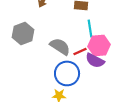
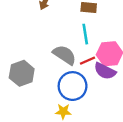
cyan line: (90, 28) -> (85, 34), moved
gray hexagon: (23, 33) -> (22, 73), moved

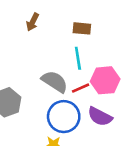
purple semicircle: (105, 71) -> (100, 117), moved

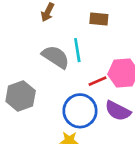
cyan line: (78, 58) -> (77, 50), moved
gray semicircle: (55, 82) -> (56, 57), moved

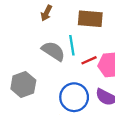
brown rectangle: (99, 19) -> (90, 19), size x1.5
red line: (98, 81) -> (89, 60), moved

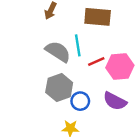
gray hexagon: (23, 85) -> (59, 87), moved
blue circle: (74, 97) -> (80, 101), size x0.6

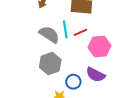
red line: (96, 62) -> (80, 32), moved
blue circle: (80, 101) -> (73, 82), moved

